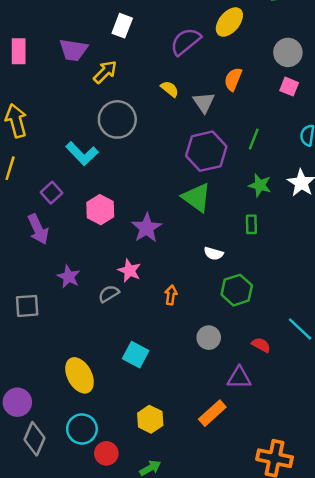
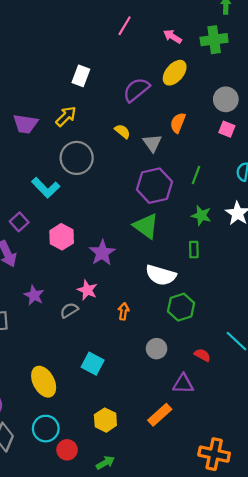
purple trapezoid: (73, 50) -> (26, 124), moved
white semicircle: (214, 254) -> (161, 275), size x1.8

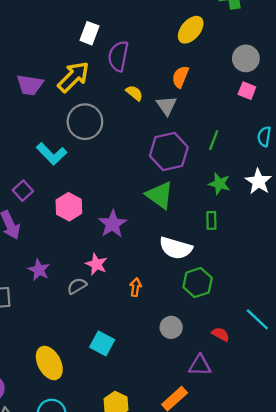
purple semicircle: (136, 90) -> (118, 56), moved, turned -40
yellow arrow: (66, 116) -> (73, 77), size x1.4
orange semicircle: (178, 123) -> (180, 77), moved

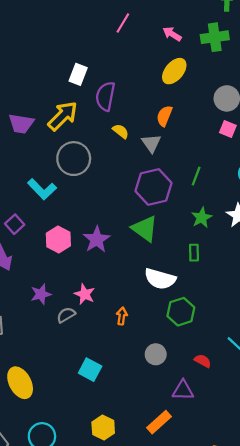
green star: (219, 184) -> (202, 218), turned 30
purple star: (113, 224) -> (97, 239), moved
purple star: (39, 270) -> (41, 294), moved, turned 30
yellow ellipse: (49, 363) -> (20, 383), moved

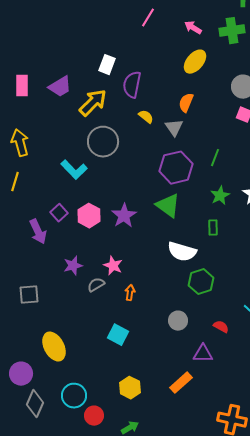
purple trapezoid: (21, 124) -> (60, 87), moved, turned -40
purple square: (15, 224) -> (59, 213), moved
orange arrow: (122, 316) -> (130, 293), moved

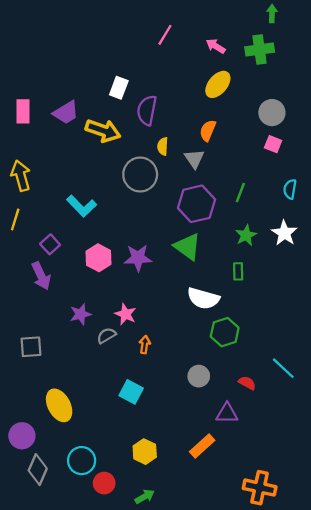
yellow arrow: (93, 103) -> (103, 131), turned 64
yellow semicircle: (146, 117) -> (163, 146), turned -126
gray circle: (103, 142) -> (140, 174), moved
purple square: (59, 213) -> (50, 244), moved
purple star: (124, 216) -> (138, 258), turned 30

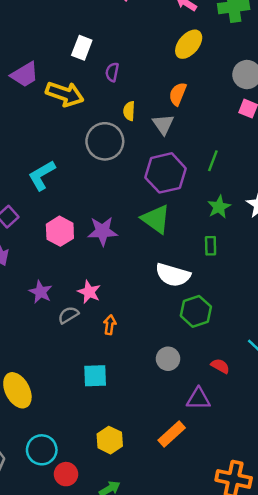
purple semicircle: (147, 110) -> (112, 72), size x0.6
cyan L-shape: (82, 206) -> (42, 175), turned 104
purple star: (80, 314) -> (40, 292), turned -30
cyan square: (131, 392) -> (95, 376), turned -30

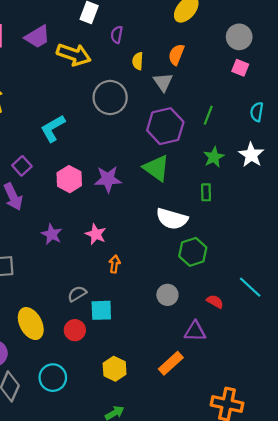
yellow semicircle: (129, 111) -> (138, 61), moved
gray semicircle: (68, 315) -> (77, 294), moved
red circle: (66, 474) -> (75, 330), moved

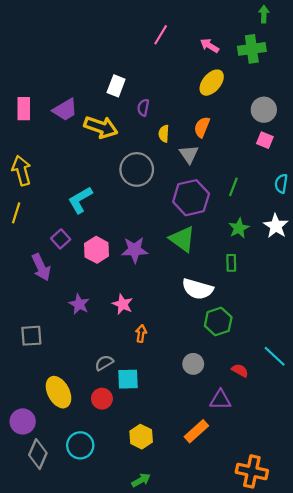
purple square: (22, 166) -> (61, 239), moved

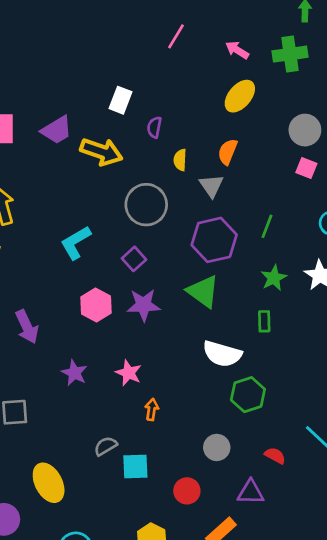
purple square: (61, 239) -> (134, 259), moved
red circle: (102, 399) -> (187, 491), moved

